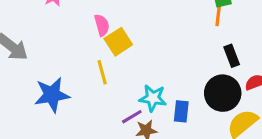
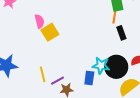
black rectangle: (232, 56) -> (121, 33), moved
yellow line: (102, 72) -> (43, 74), moved
cyan star: (153, 98) -> (101, 66), moved

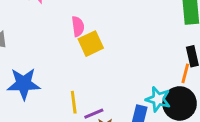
orange line: (114, 17) -> (185, 73), moved

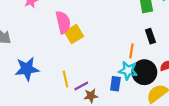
pink semicircle: (78, 26) -> (63, 22), size x1.5
orange line: (185, 73) -> (131, 51), moved

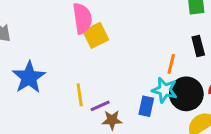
blue star: (27, 69) -> (29, 77), turned -30

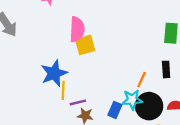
blue star: (29, 77) -> (54, 73), moved
cyan star: (165, 90) -> (132, 100), turned -30

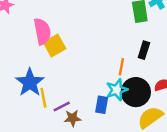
black rectangle: (166, 69) -> (144, 50), turned 35

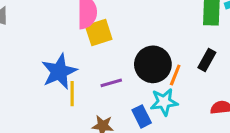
black circle: (136, 92) -> (153, 64), moved
blue rectangle: (102, 105) -> (142, 116), turned -48
purple line: (62, 106) -> (111, 83), moved

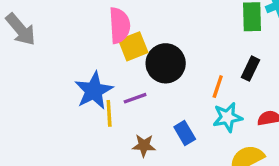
black circle: (153, 64) -> (166, 63), moved
purple line: (111, 83) -> (135, 98), moved
cyan star: (164, 102) -> (227, 117), moved

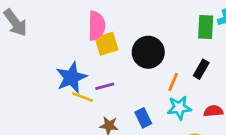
black circle: (166, 63) -> (148, 52), moved
yellow line: (109, 113) -> (83, 97), turned -70

